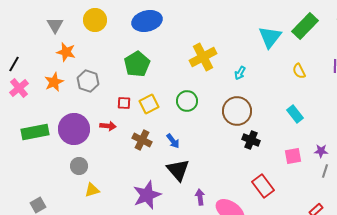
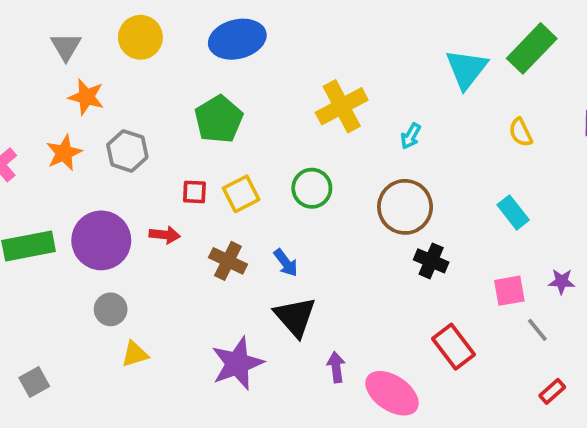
gray line: (325, 171) -> (537, 330), moved, turned -56

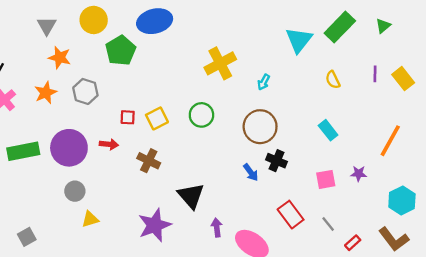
green pentagon: (219, 119) -> (121, 50), moved
blue arrow: (286, 263) -> (251, 172), moved
gray line: (537, 330) -> (328, 224), moved

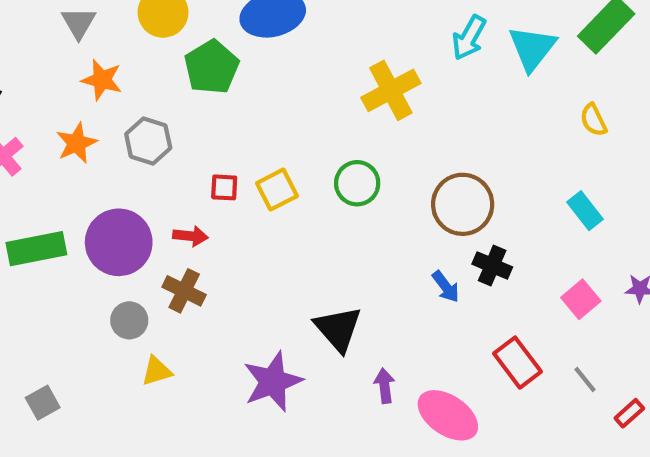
cyan arrow: (264, 82) -> (469, 38), moved, size x1.5
brown cross: (149, 161) -> (184, 291), moved
pink square: (326, 179) -> (581, 299), turned -30

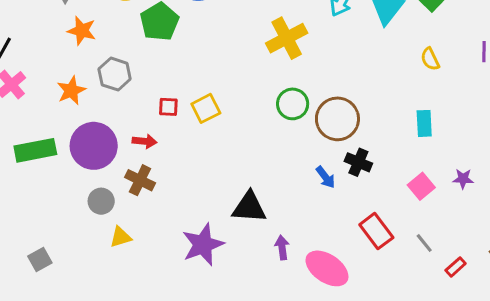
orange star: (77, 143) -> (71, 90), moved
green circle: (357, 183) -> (293, 104), moved
cyan rectangle: (585, 211) -> (424, 123), turned 35
black triangle: (338, 329) -> (249, 207), turned -45

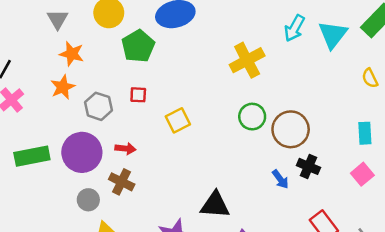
gray hexagon: (115, 74) -> (99, 106), moved
orange star: (71, 90) -> (63, 87), moved
red square: (168, 107) -> (138, 95), moved
pink square: (421, 186) -> (362, 174), moved

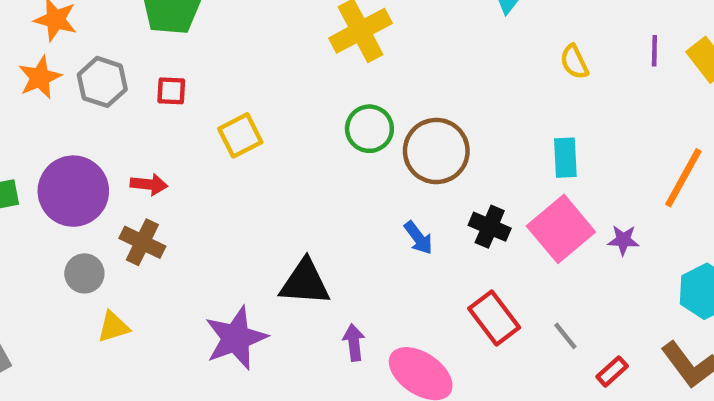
gray hexagon: (99, 106) -> (102, 82), moved
black cross: (309, 166) -> (490, 227), moved
pink square: (362, 174) -> (561, 229), size x1.6

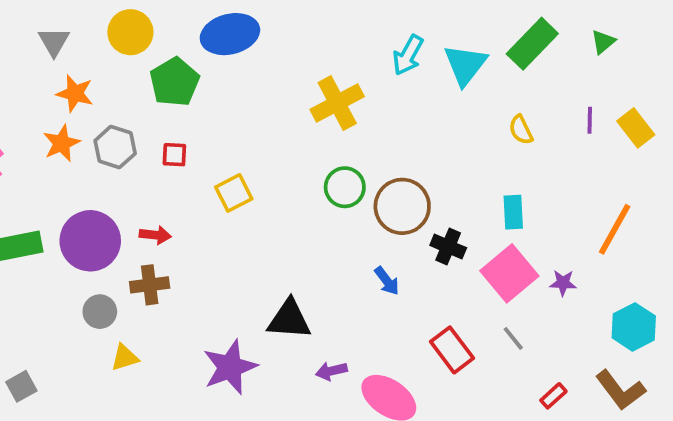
black cross: (490, 227) -> (448, 247), moved
brown cross: (142, 242) -> (150, 285), turned -33
gray line: (565, 336) -> (513, 338), moved
purple arrow: (354, 342) -> (331, 371), turned -96

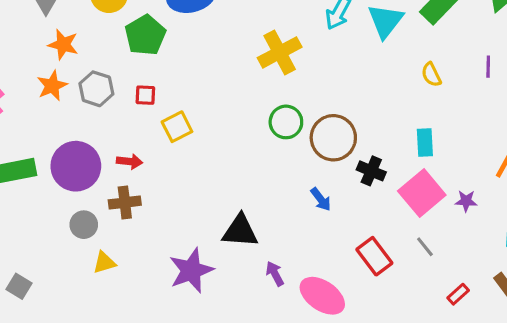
yellow square: (234, 193) -> (177, 127), moved
purple arrow: (331, 371) -> (275, 274), turned 75
gray square: (21, 386) -> (19, 286), turned -30

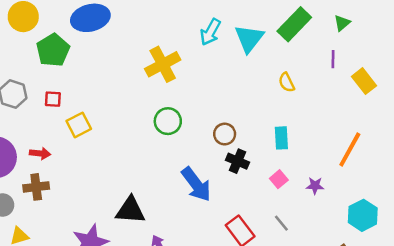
purple line: (488, 67) -> (333, 59), moved
brown circle: (333, 138) -> (225, 134), moved, size x0.6
pink square: (422, 193) -> (279, 179), size x0.5
blue arrow: (321, 199) -> (196, 184), size x1.8

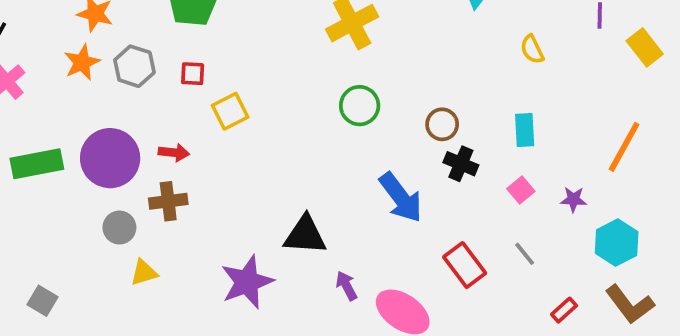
cyan hexagon: (363, 215) -> (617, 243), moved

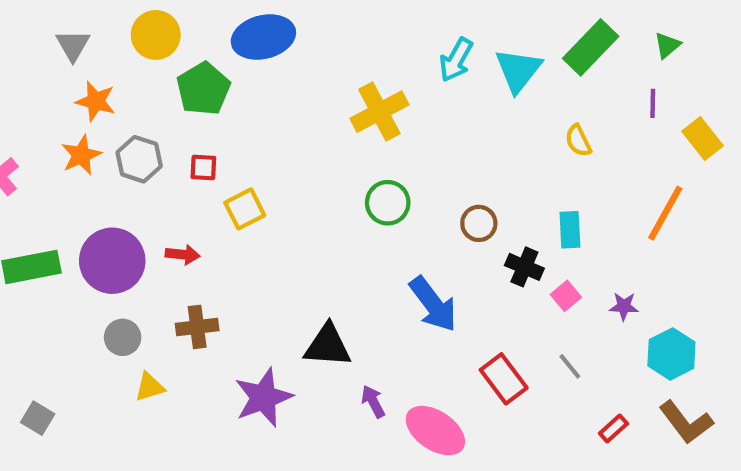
orange line: (624, 147) -> (665, 213), moved
black cross: (461, 164) -> (524, 267), moved
brown cross: (168, 201) -> (197, 327), moved

